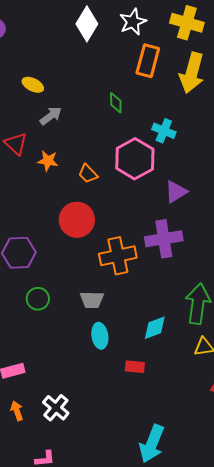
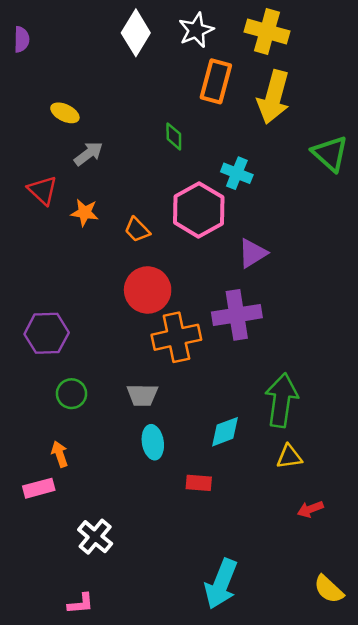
red circle: (77, 220) -> (148, 290), moved
orange arrow: (17, 411) -> (60, 454), moved

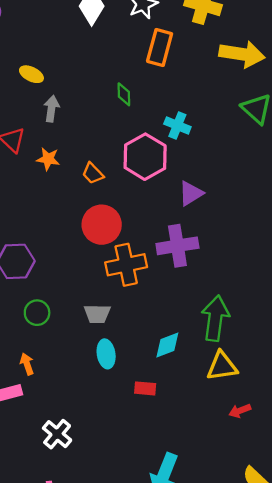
yellow arrow: (274, 97) -> (242, 54), moved, turned -96
gray arrow: (89, 154) -> (51, 109), turned -45
yellow triangle: (289, 457) -> (222, 366), size x1.4

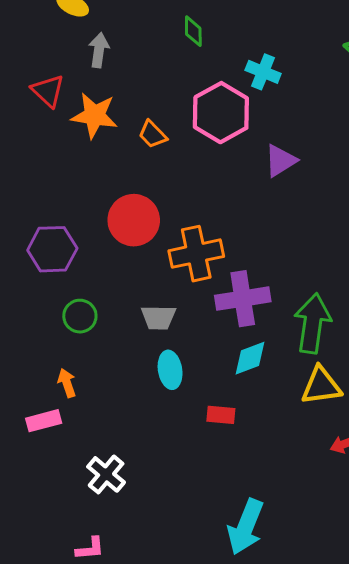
orange star: (48, 159) -> (94, 115), size x1.5
red circle: (102, 225) -> (134, 220), moved
purple cross: (177, 246) -> (243, 299), moved

